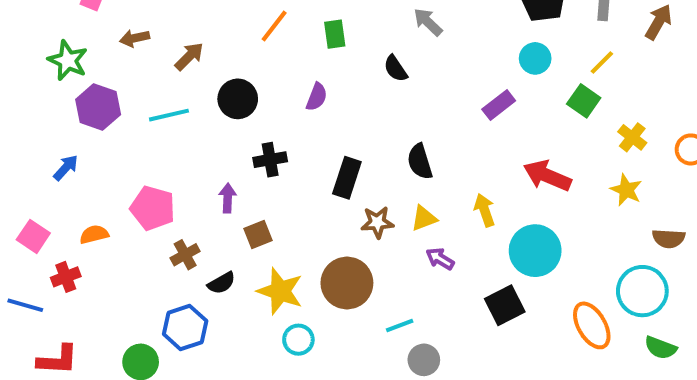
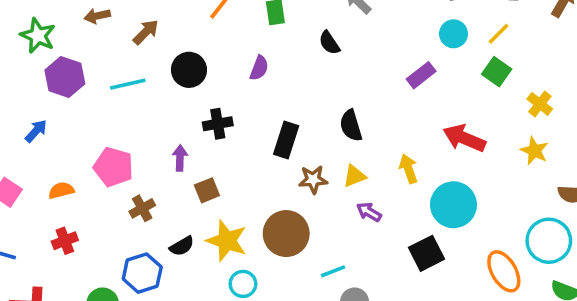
yellow line: (602, 62) -> (498, 34), moved
red cross: (66, 277) -> (65, 241), moved
black semicircle: (222, 283) -> (182, 246), moved

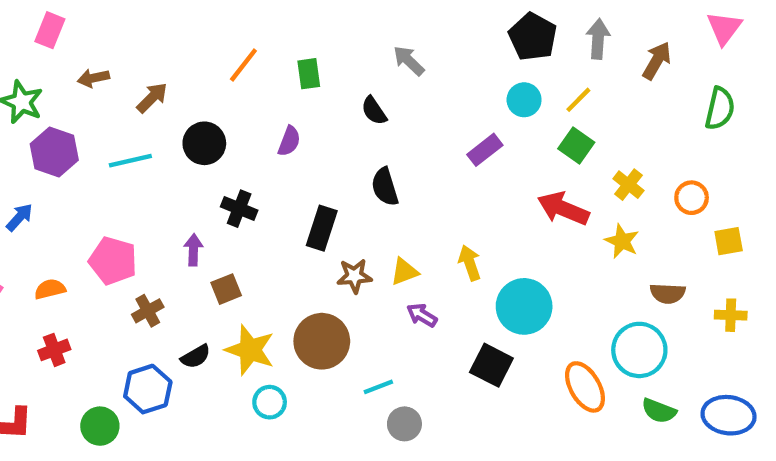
black cross: (218, 124) -> (239, 209), turned 32
black semicircle: (351, 126) -> (385, 187), moved
red arrow: (464, 138) -> (563, 209), moved
black square: (426, 253) -> (491, 365), turned -36

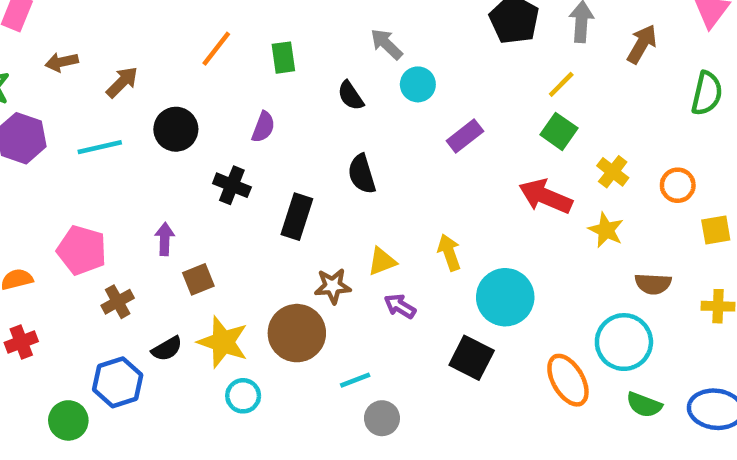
cyan circle: (524, 100) -> (418, 84), moved
black cross: (239, 209) -> (232, 185), moved
brown star: (354, 276) -> (333, 286), moved

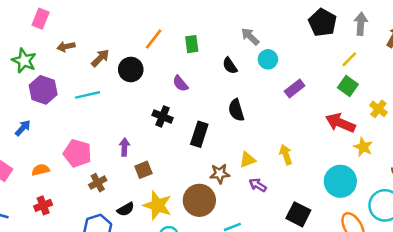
purple semicircle: (263, 127) -> (180, 83), turned 120
black circle: (176, 129) -> (131, 69), moved
yellow star: (606, 230) -> (363, 147), moved
cyan circle: (505, 297) -> (340, 181), moved

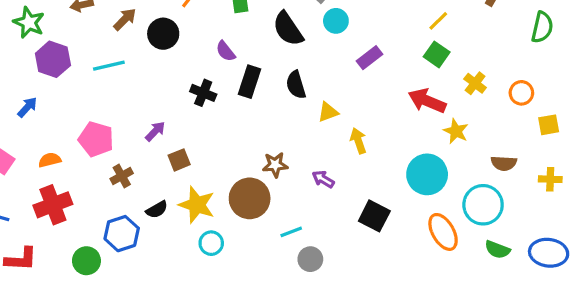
black semicircle: (230, 66) -> (288, 29), size x1.6
black rectangle: (199, 134) -> (250, 82), moved
purple arrow: (124, 147) -> (155, 131), turned 42
yellow triangle: (248, 160) -> (328, 112), moved
red cross: (43, 205) -> (53, 205), size x1.6

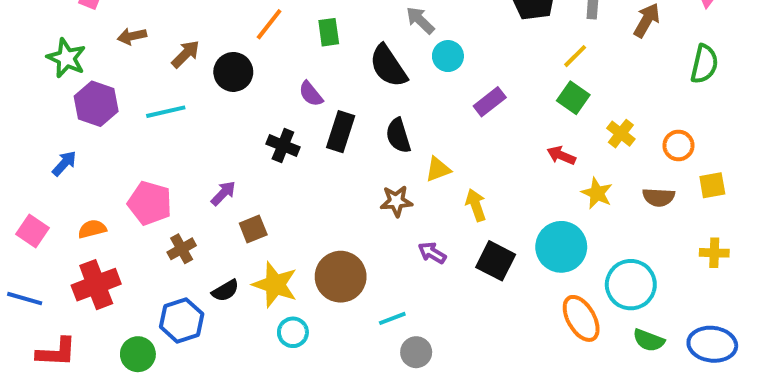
red arrow: (427, 101) -> (561, 155), size x0.6
brown semicircle: (504, 163) -> (659, 197), moved
brown star: (275, 165) -> (396, 201), moved
black square: (374, 216) -> (496, 261), moved

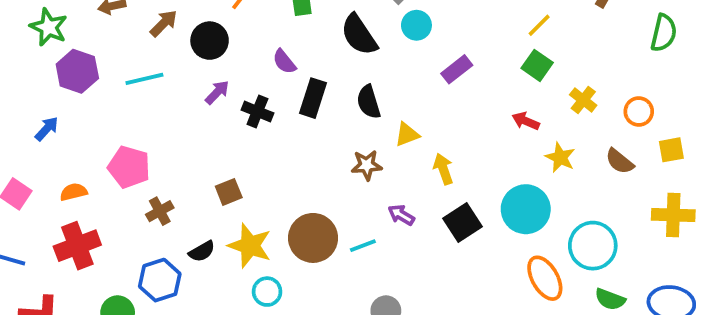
purple arrow: (223, 193) -> (217, 92), moved
brown semicircle: (659, 197) -> (620, 161), turned 36
yellow cross: (714, 253) -> (673, 215), size x1.5
black square: (496, 261) -> (462, 223), turned 30
cyan line: (392, 318) -> (363, 246), moved

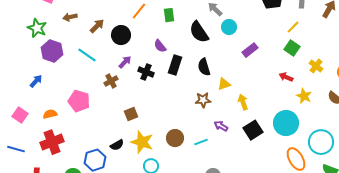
cyan line: (144, 79) -> (87, 55), turned 48
brown cross: (160, 211) -> (111, 81), moved
brown circle: (313, 238) -> (175, 138), size x0.7

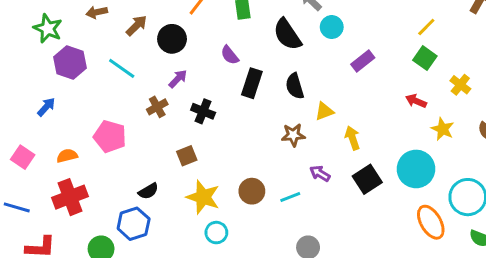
black cross: (146, 72) -> (203, 111), moved
black semicircle: (117, 145) -> (148, 191), moved

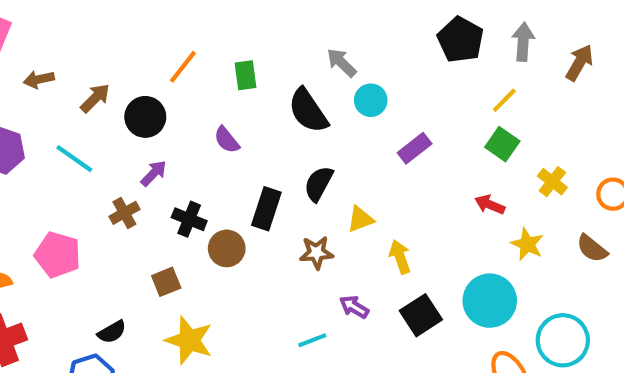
black rectangle: (252, 83) -> (266, 209), moved
black semicircle: (295, 86) -> (319, 184), turned 45
brown circle: (252, 191) -> (227, 248), moved

